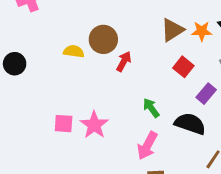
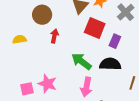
brown circle: (103, 39) -> (42, 15), moved
red square: (183, 67) -> (95, 28), size x1.5
green arrow: (151, 108) -> (82, 61), size x1.5

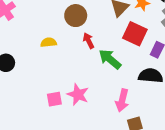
red arrow: (54, 36) -> (89, 41), turned -40
green arrow: (82, 61) -> (110, 59), moved

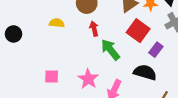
pink star: (78, 95) -> (88, 79), moved

